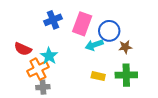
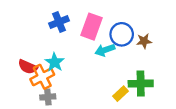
brown star: (125, 47) -> (144, 41), moved
red semicircle: (23, 49) -> (28, 67), moved
yellow rectangle: (98, 76) -> (121, 94), moved, turned -56

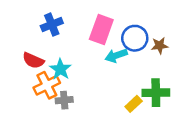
blue cross: (59, 22) -> (52, 25), moved
red semicircle: (28, 67) -> (33, 60), moved
gray cross: (48, 97) -> (64, 100), moved

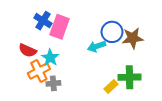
blue cross: (52, 25) -> (43, 21), turned -36
pink rectangle: (101, 29) -> (59, 27), moved
brown star: (160, 46) -> (133, 38), size x1.5

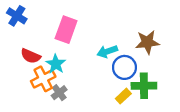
blue cross: (43, 21) -> (17, 16), moved
blue circle: (112, 32) -> (124, 67), moved
gray cross: (53, 83) -> (59, 93), turned -32

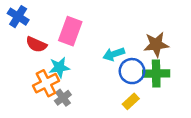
red semicircle: (31, 56) -> (36, 44), moved
cyan star: (56, 64) -> (59, 67), turned 30
green cross: (144, 86) -> (156, 73), moved

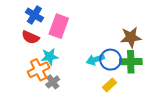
blue cross: (18, 17) -> (34, 15), moved
cyan arrow: (114, 54) -> (95, 60), moved

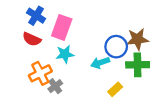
cyan star: (50, 57) -> (65, 54), moved
blue circle: (111, 60) -> (116, 47), moved

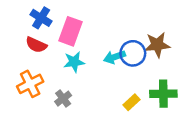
cyan arrow: (100, 63) -> (114, 57), moved
green cross: (138, 65) -> (163, 94), moved
orange cross: (40, 73) -> (30, 84), moved

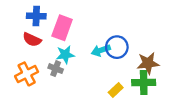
blue cross: (41, 18) -> (36, 16), turned -30
brown star: (157, 45) -> (148, 63), moved
gray cross: (63, 99) -> (56, 69), moved, turned -32

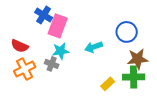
blue cross: (36, 16) -> (44, 15), moved, turned 30
red semicircle: (32, 40) -> (20, 46), moved
blue circle: (117, 47) -> (127, 32), moved

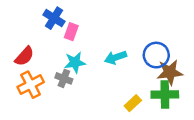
pink rectangle: (58, 26) -> (71, 32), size x0.6
blue circle: (127, 32) -> (156, 55), moved
red semicircle: (20, 46) -> (24, 56), turned -72

